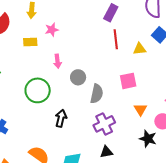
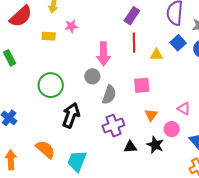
pink arrow: (57, 61) -> (103, 54), moved, size x1.6
black arrow: (61, 118) -> (71, 115), size x1.4
black triangle: (106, 152) -> (130, 147), moved

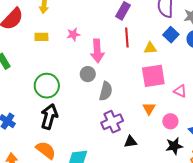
pink star: (71, 26) -> (73, 34), moved
pink square: (142, 85) -> (153, 76), moved, size x1.4
pink triangle: (184, 109) -> (180, 91), moved
black arrow: (71, 115) -> (49, 117), moved
black star: (155, 145) -> (174, 146), moved, turned -30

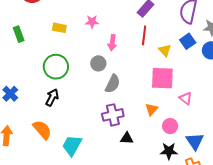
yellow rectangle: (41, 37) -> (59, 28), moved
yellow triangle: (150, 48) -> (165, 50), turned 40
pink arrow: (97, 51) -> (112, 43), size x0.7
black arrow: (49, 117) -> (52, 97), size x0.7

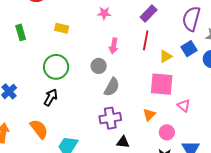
pink star: (92, 22) -> (104, 13), moved
yellow triangle: (165, 50) -> (166, 56), turned 40

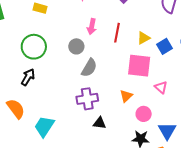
red line: (146, 40) -> (117, 33), moved
blue square: (189, 49) -> (164, 46), moved

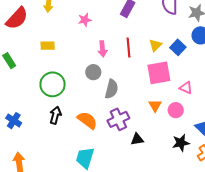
orange semicircle: (16, 109) -> (87, 120), moved
pink circle: (144, 114) -> (176, 110), moved

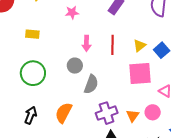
orange triangle: (155, 106) -> (133, 116), moved
black arrow: (55, 115) -> (31, 115), moved
purple cross: (118, 119) -> (107, 113), moved
orange semicircle: (87, 120) -> (64, 113), turned -105

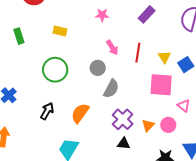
pink arrow: (86, 43) -> (112, 48), turned -42
yellow triangle: (140, 45) -> (165, 57), turned -32
purple cross: (107, 113) -> (123, 119), turned -35

